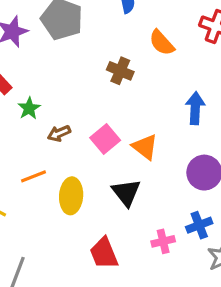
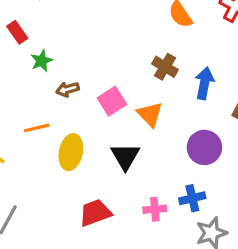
brown cross: (120, 71) -> (165, 67), moved
red trapezoid: (104, 253) -> (95, 213), turned 84

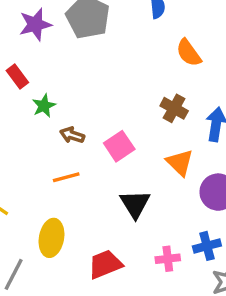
brown arrow: (67, 89) -> (72, 135), turned 35
orange triangle: (150, 114) -> (180, 163), moved
orange line: (37, 128) -> (66, 177), moved
yellow ellipse: (71, 152) -> (51, 238), moved

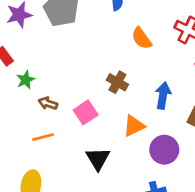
brown cross: (174, 108) -> (117, 82), moved
orange triangle: (180, 163) -> (134, 126), turned 50

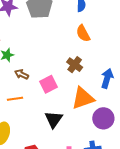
orange semicircle: (142, 38) -> (83, 33), moved
orange triangle: (134, 126) -> (83, 98), size x1.4

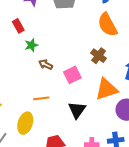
orange semicircle: (83, 33) -> (107, 25), size x1.4
orange line: (15, 99) -> (41, 98), moved

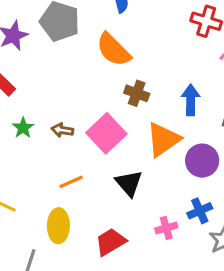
orange semicircle: (107, 25) -> (113, 50), moved
green star: (31, 45) -> (23, 128), moved
pink square: (72, 75) -> (106, 133), size x1.4

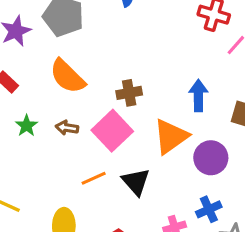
orange semicircle: (113, 50) -> (67, 76), moved
brown cross: (137, 93) -> (129, 93), moved, turned -30
orange line: (71, 182) -> (94, 178), moved

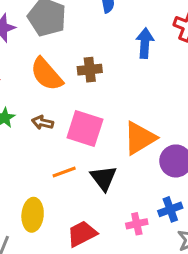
brown cross: (129, 93) -> (90, 70), moved
blue arrow: (198, 95) -> (145, 43), moved
pink square: (112, 131) -> (85, 128), turned -33

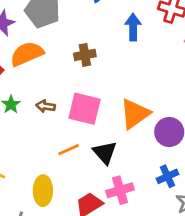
orange semicircle: (47, 74) -> (27, 54), moved, turned 112
pink cross: (137, 224) -> (120, 190), moved, size x1.4

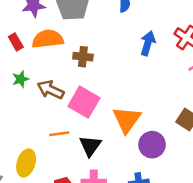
brown cross: (85, 55) -> (83, 57), moved
brown arrow: (46, 106) -> (50, 90), size x1.5
orange triangle: (135, 114) -> (127, 120), turned -36

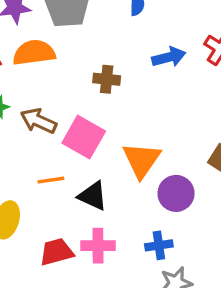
blue arrow: (148, 43) -> (169, 57), turned 60
brown cross: (83, 57) -> (107, 79), moved
black triangle: (90, 146) -> (93, 196), turned -40

